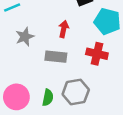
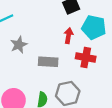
red arrow: (64, 29) -> (69, 36), moved

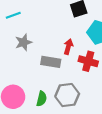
red arrow: (69, 36) -> (68, 47), moved

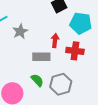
gray star: (23, 42) -> (20, 31), moved
green semicircle: (42, 99) -> (37, 80), moved, turned -48

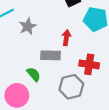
red cross: (75, 51) -> (89, 64), moved
green semicircle: (37, 80) -> (34, 74), moved

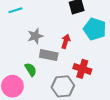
gray star: (28, 26) -> (35, 36), moved

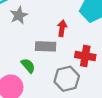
gray star: (35, 36) -> (19, 15), moved

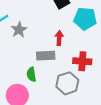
green semicircle: (28, 66) -> (31, 74), turned -144

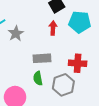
red arrow: (59, 38) -> (53, 28), moved
green semicircle: (31, 74) -> (38, 78), moved

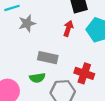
green semicircle: (38, 78) -> (37, 78), turned -104

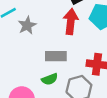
red arrow: (68, 28) -> (71, 22), size x1.5

